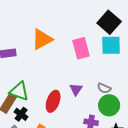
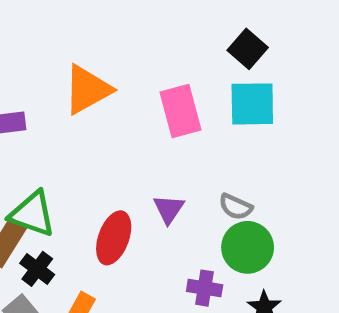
black square: (109, 22) -> (248, 49), size x0.7

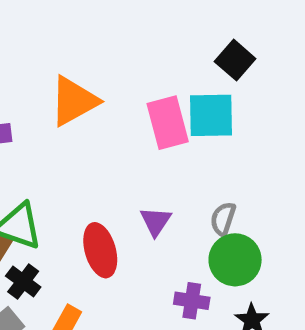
cyan square: (252, 104) -> (211, 115), moved
gray semicircle: (236, 207) -> (223, 219), turned 84
red ellipse: (114, 238) -> (100, 250), turned -36

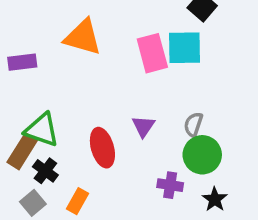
orange triangle: (74, 101) -> (83, 37), turned 45

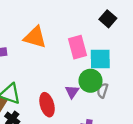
cyan square: (184, 48) -> (100, 59), moved
green circle: (202, 155) -> (90, 81), moved

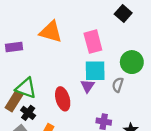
cyan square: (100, 59) -> (95, 71), moved
green circle: (90, 81) -> (132, 62), moved

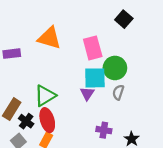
green circle: (132, 62) -> (115, 68), moved
green triangle: (26, 88) -> (45, 96), moved, turned -50
red ellipse: (63, 99) -> (47, 120), moved

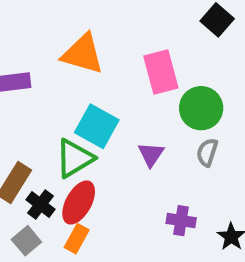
cyan square: (95, 78) -> (97, 126), moved, turned 30
red ellipse: (47, 120) -> (79, 203), turned 45

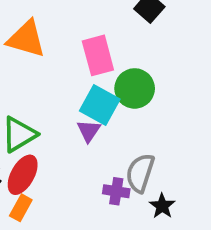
cyan square: (97, 126) -> (100, 105), moved
gray semicircle: (207, 152) -> (140, 173), moved, size x1.5

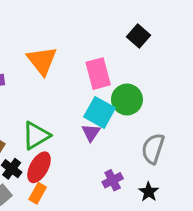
orange triangle: (26, 39) -> (42, 61), turned 36
gray semicircle: (140, 173) -> (153, 149), moved
purple cross: (116, 191) -> (113, 180), turned -36

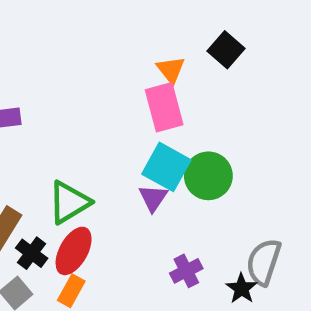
orange triangle: (42, 61) -> (171, 70), moved, size x0.6
green circle: (127, 100) -> (208, 176), moved
gray semicircle: (153, 149) -> (264, 262), moved

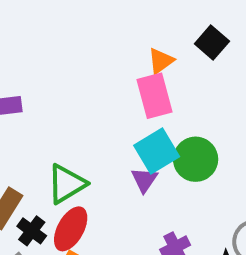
orange triangle: (171, 70) -> (161, 61), turned 32
cyan square: (166, 167) -> (157, 151), turned 30

